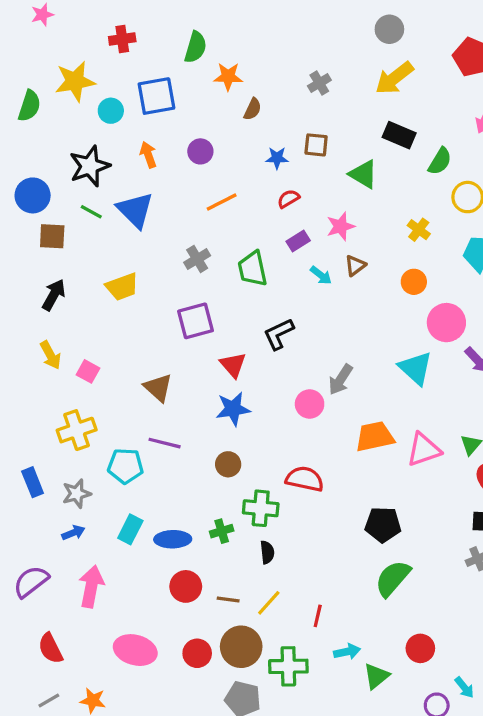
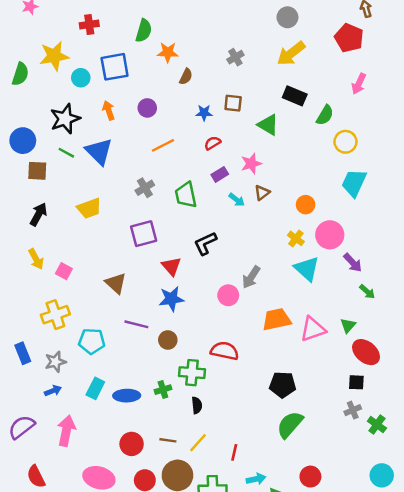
yellow cross: (419, 230) -> (296, 238), moved
purple line: (165, 443) -> (136, 324), moved
red circle: (186, 586) -> (132, 444), moved

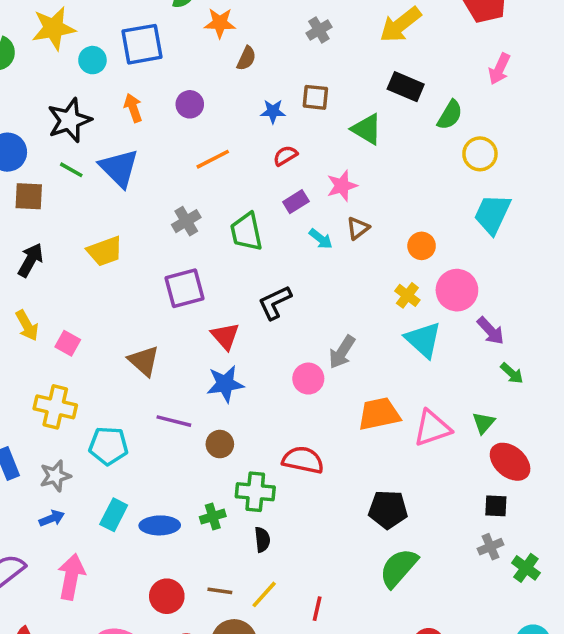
yellow cross: (55, 315) -> (55, 407), turned 32

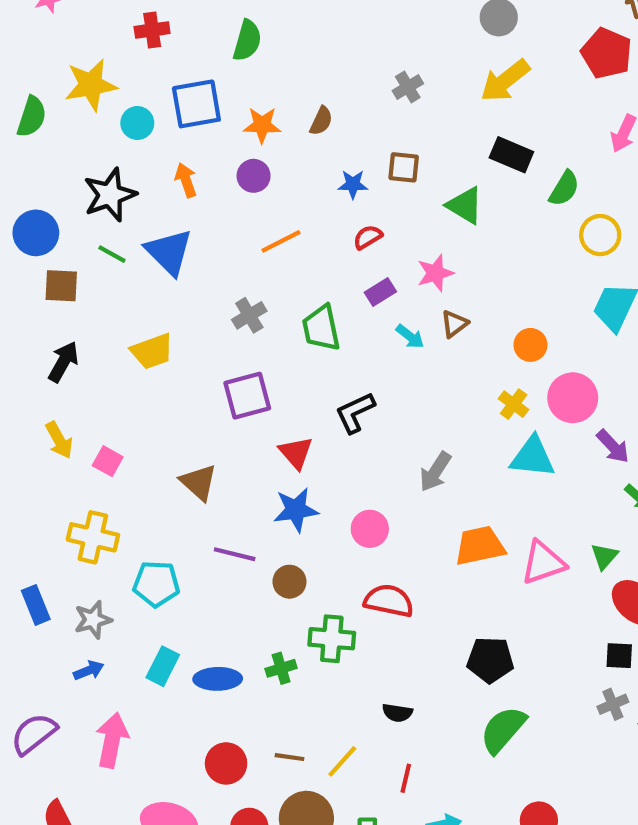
orange star: (220, 23) -> (262, 125), moved
cyan triangle: (423, 340) -> (533, 457), turned -36
pink circle: (308, 379) -> (370, 529), moved
black semicircle: (262, 540) -> (397, 713), moved, turned 105

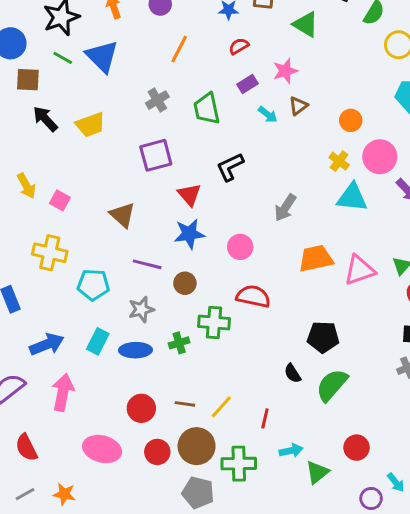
orange line: (281, 241) -> (179, 49), turned -36
black arrow: (63, 362) -> (45, 119), moved, turned -72
gray star: (93, 620) -> (141, 309), moved
blue arrow: (89, 670) -> (47, 344), size x1.6
black semicircle: (397, 713) -> (293, 373), moved, turned 48

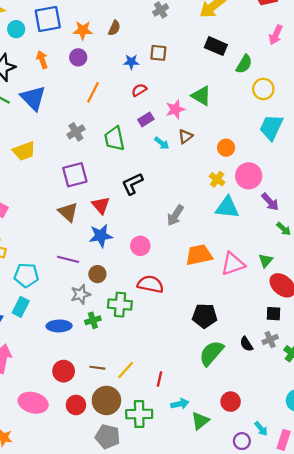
green triangle: (306, 24) -> (201, 96), moved
brown triangle: (122, 215) -> (68, 212), moved
gray star: (141, 309) -> (80, 294), moved
cyan rectangle: (98, 341) -> (21, 307), moved
black semicircle: (293, 373) -> (246, 344), moved

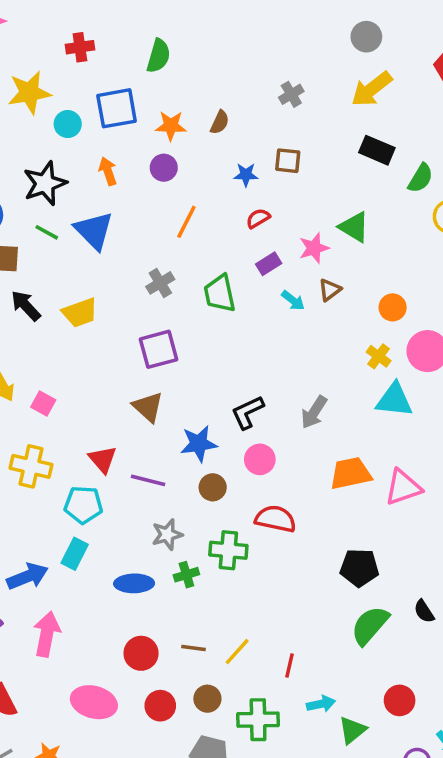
black L-shape: (132, 184) -> (248, 412), moved
red triangle: (101, 205) -> (103, 459), moved
brown circle: (97, 274) -> (213, 487), moved
brown circle: (106, 400) -> (207, 699), size x0.6

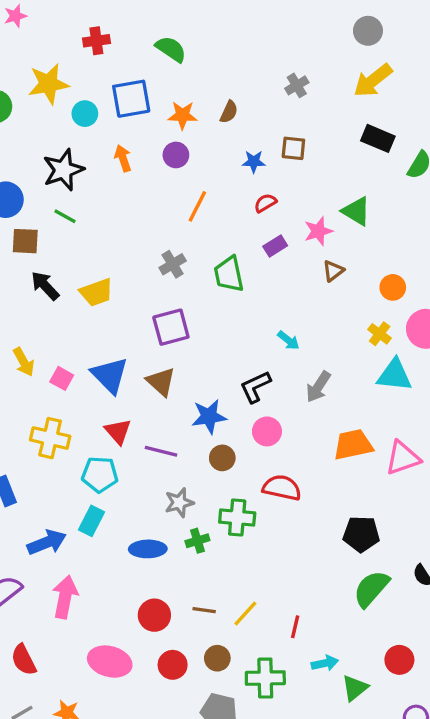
green semicircle: (159, 56) -> (171, 49), turned -72
blue triangle: (94, 231) -> (110, 375), moved
cyan arrow: (293, 300) -> (288, 340), moved

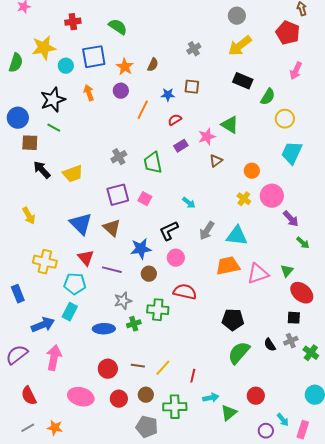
orange star: (183, 115) -> (125, 67), turned 30
orange line: (197, 206) -> (143, 110), moved
cyan triangle: (394, 375) -> (237, 236), moved
pink square: (62, 378) -> (145, 199), moved

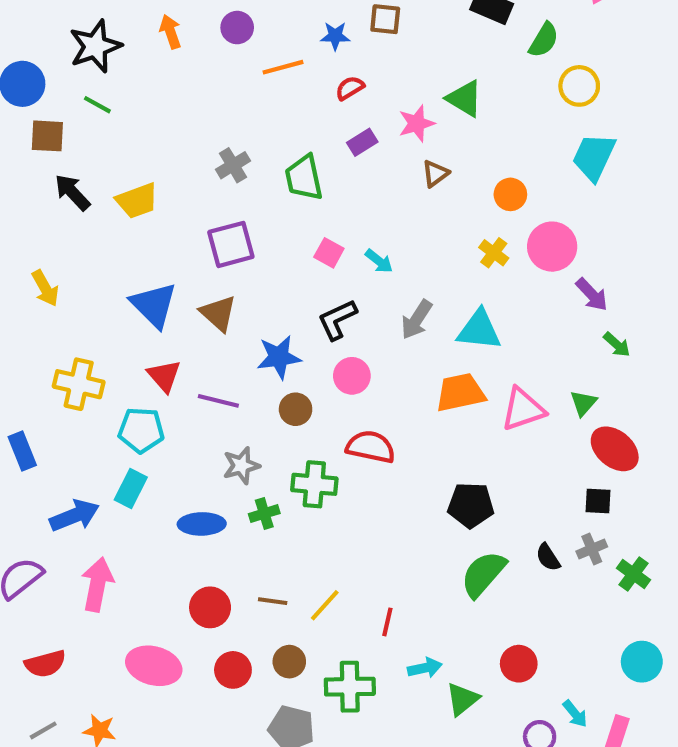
orange line: (143, 110) -> (283, 67), turned 48
pink square: (145, 199) -> (329, 253), moved
red semicircle: (29, 396) -> (45, 664), turned -78

